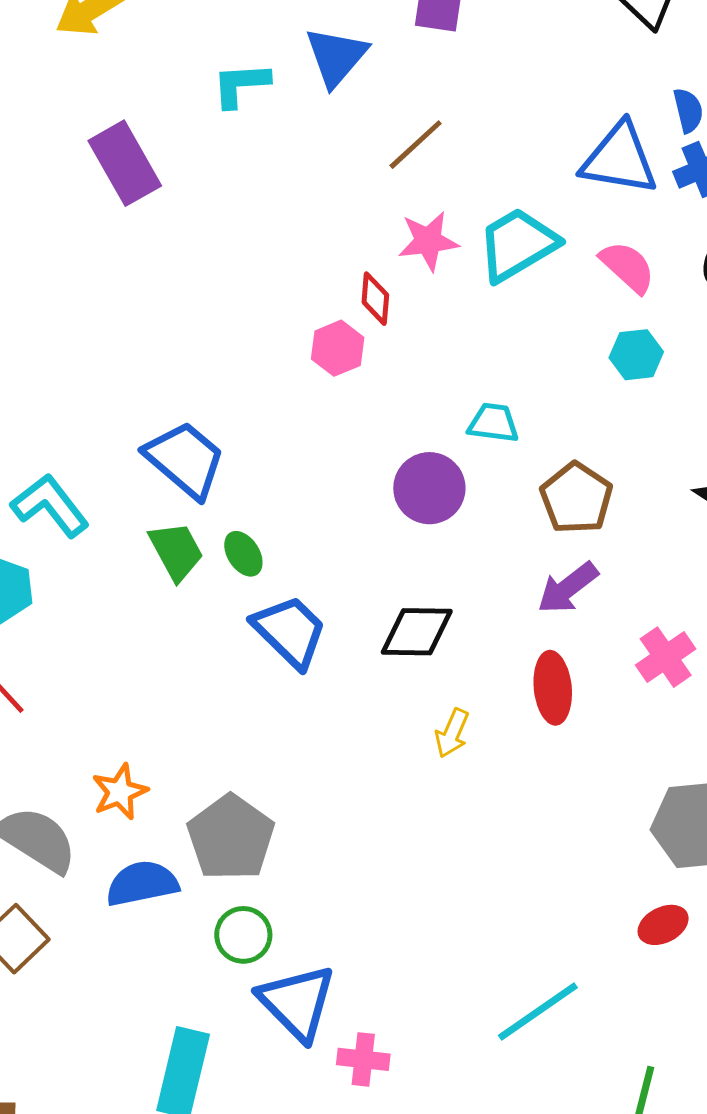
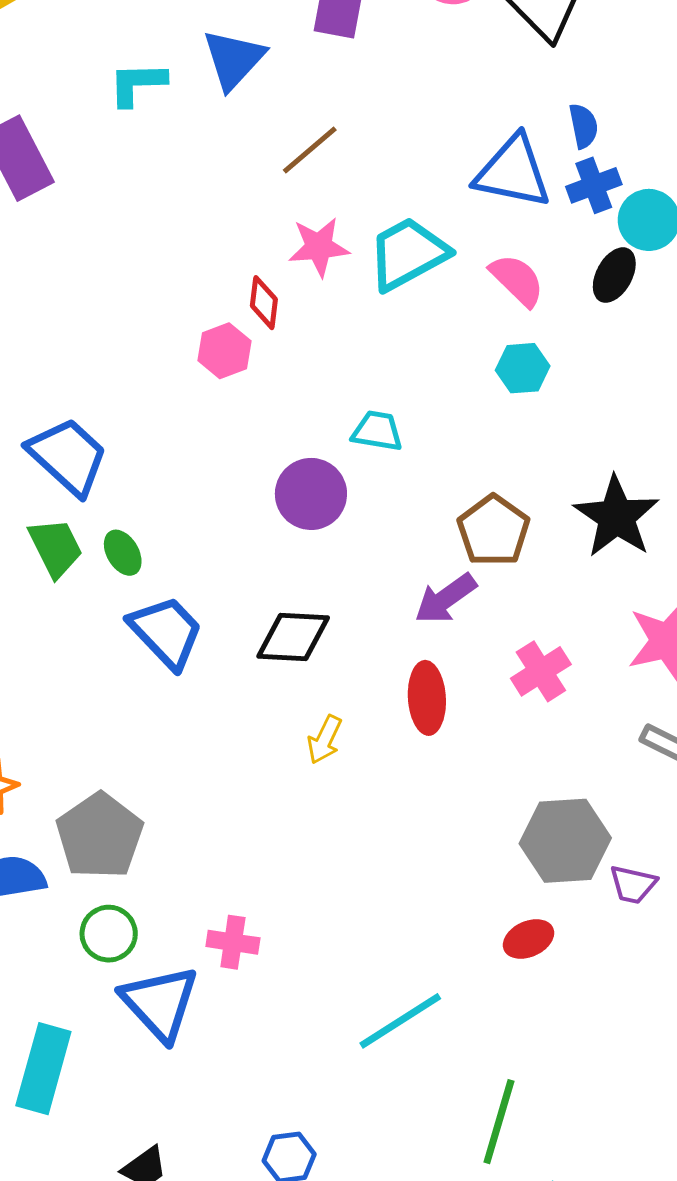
brown pentagon: (576, 498) -> (493, 531), moved
pink cross: (363, 1059) -> (233, 942), moved

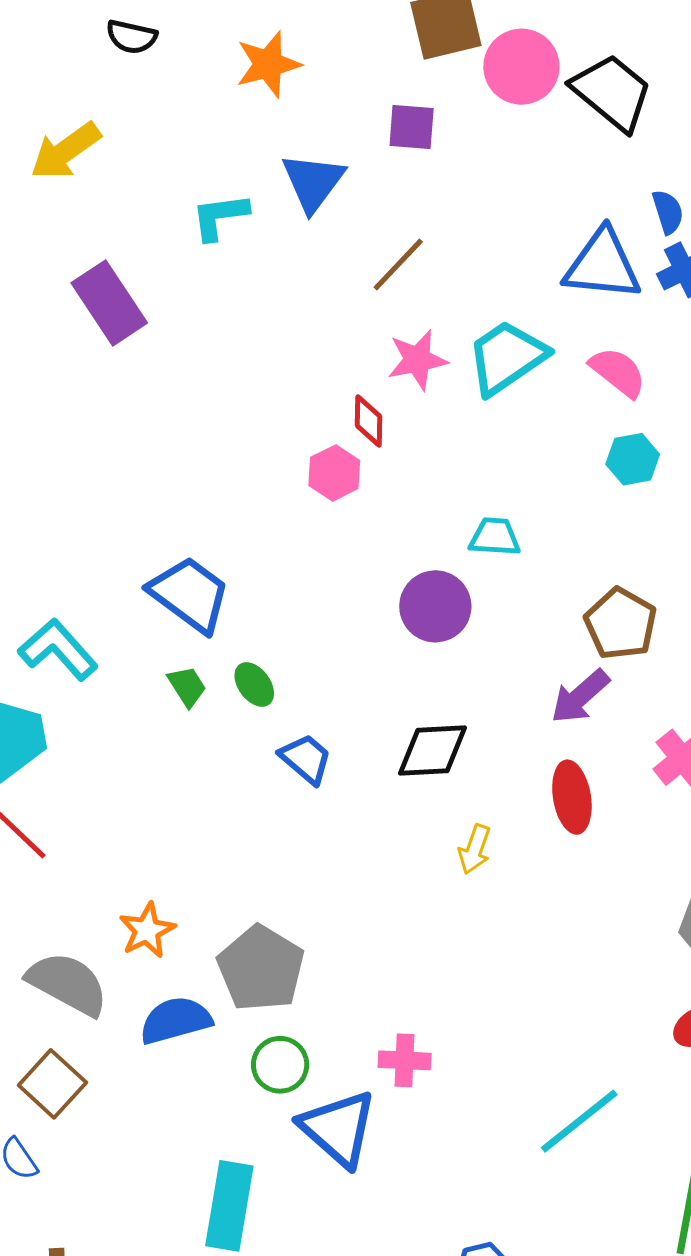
green trapezoid: (56, 548) -> (187, 686), size x0.7
blue trapezoid: (166, 632) -> (306, 759), size x0.7

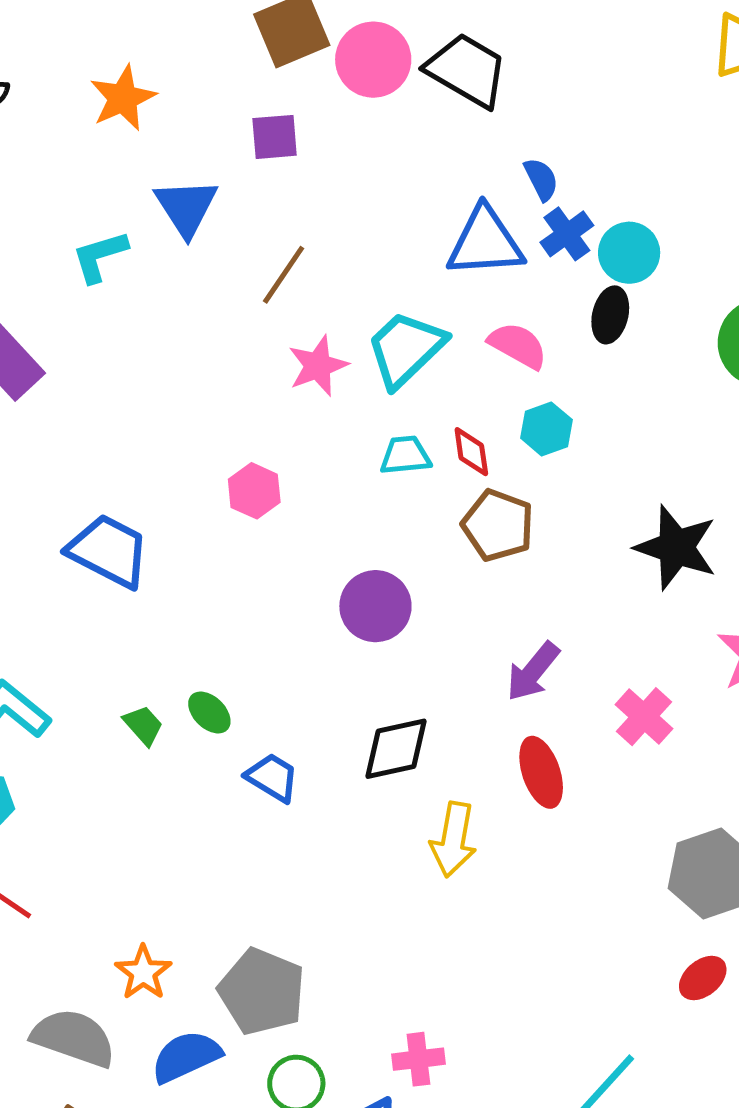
red diamond: (369, 421) -> (471, 452), moved
cyan trapezoid: (495, 537) -> (405, 455), moved
blue trapezoid: (190, 594) -> (109, 551), moved
brown pentagon: (621, 624) -> (498, 525), moved
yellow arrow: (475, 849) -> (453, 839), size x1.5

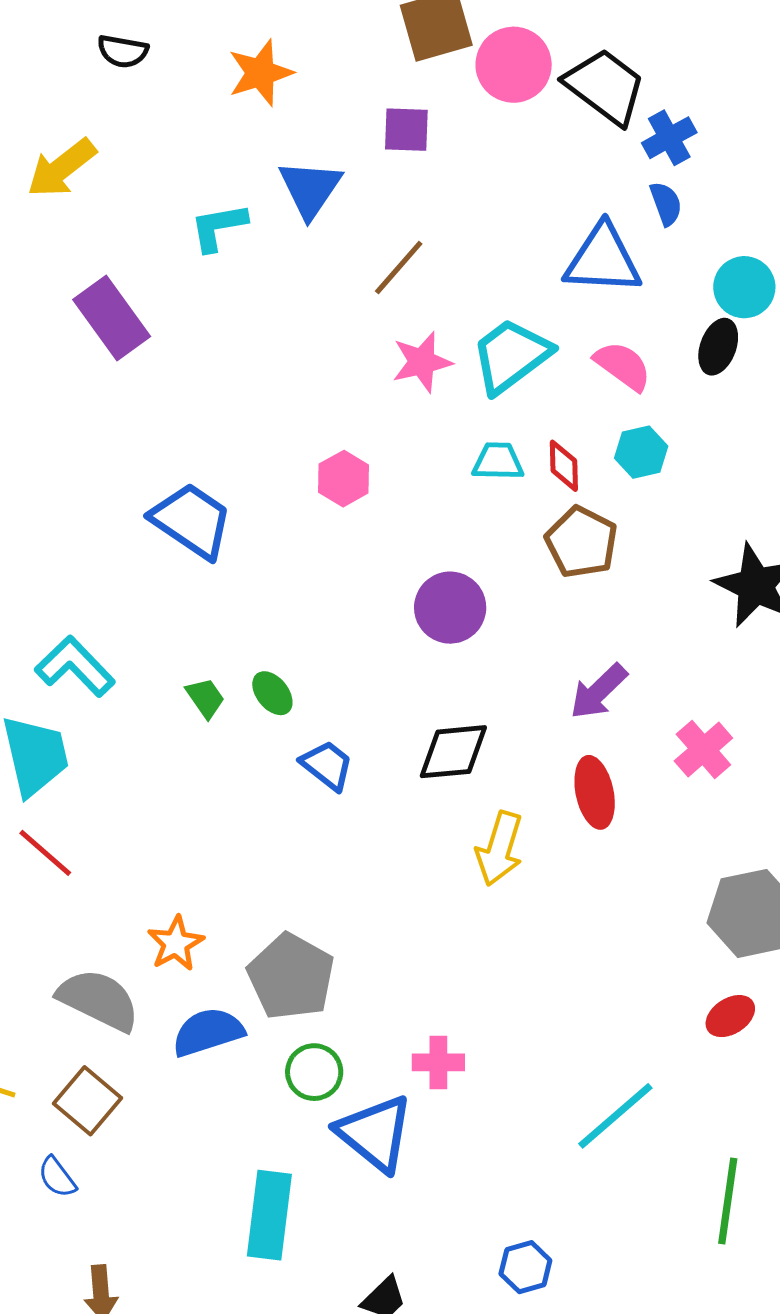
blue cross: (567, 234) -> (669, 138), moved

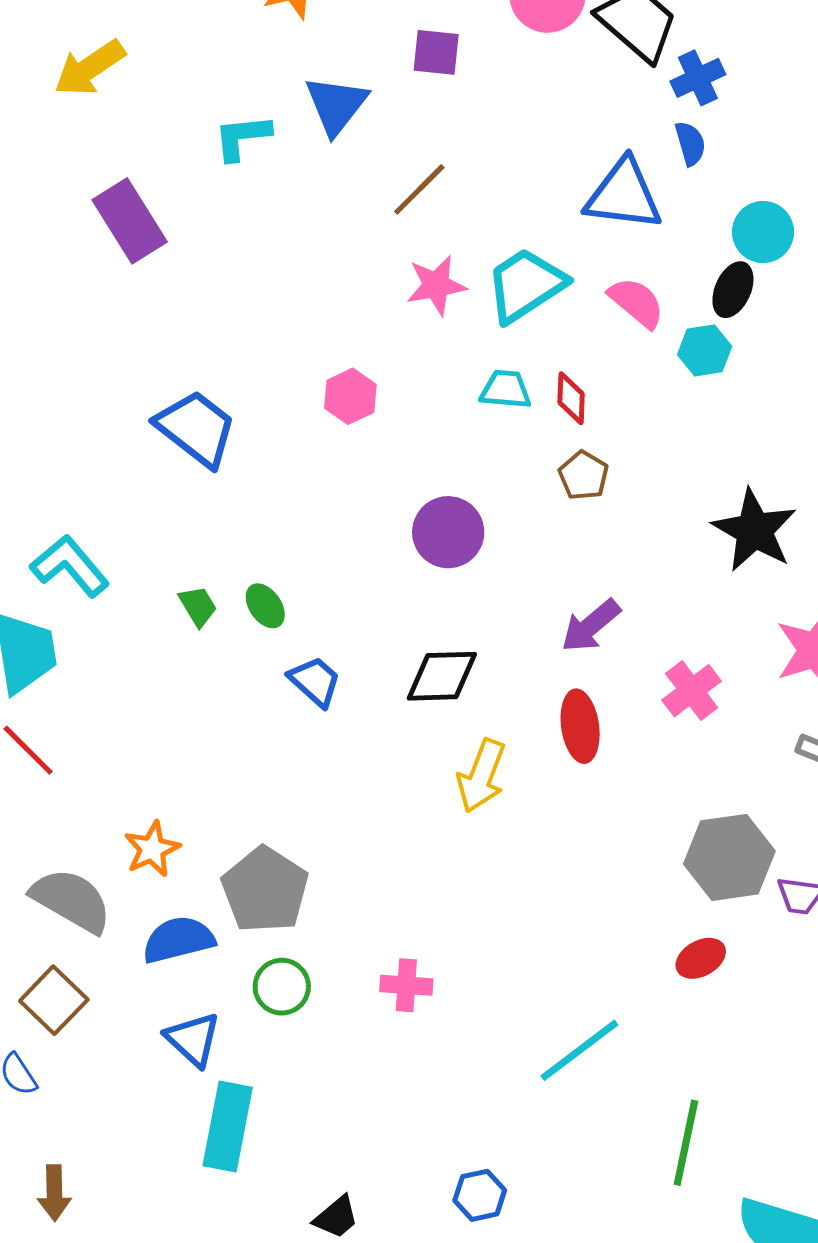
cyan hexagon: (641, 452) -> (705, 350), moved
brown pentagon: (581, 542) -> (584, 476), size x0.7
blue triangle: (375, 1133) -> (193, 1039), moved, size x0.7

